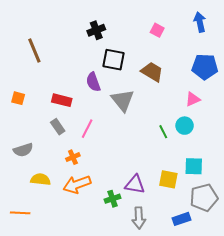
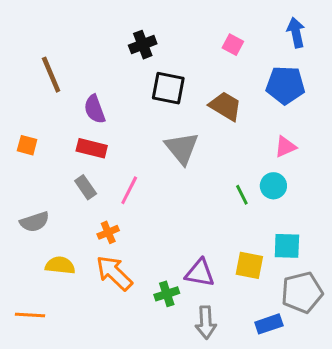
blue pentagon: (205, 67) -> (285, 85), moved
purple semicircle: (93, 82) -> (95, 109), moved
orange arrow: (77, 184) -> (114, 273), turned 64

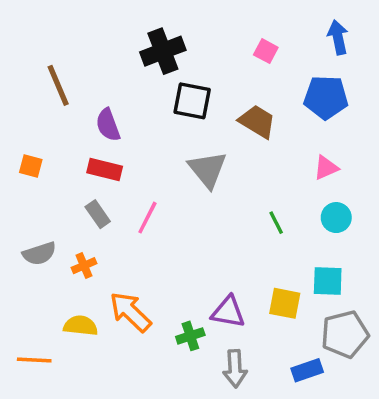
black cross: (143, 45) -> (163, 51), size x1.4
cyan circle: (273, 186) -> (336, 218), moved
orange cross: (108, 232) -> (84, 266), moved
yellow semicircle: (60, 265) -> (81, 326), moved

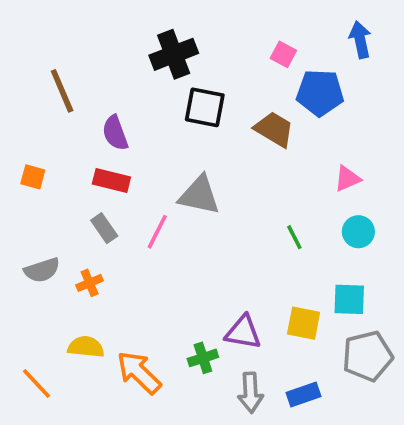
blue pentagon: (326, 97) -> (320, 93), moved
gray triangle: (208, 169) -> (199, 195), moved, turned -39
orange arrow: (130, 312) -> (139, 373), moved
orange line: (34, 360) -> (36, 384), turned 44
blue rectangle: (307, 370) -> (304, 394), moved

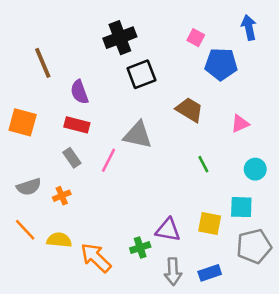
black square: (205, 107) -> (141, 74), turned -32
brown trapezoid: (274, 129) -> (189, 110), moved
orange square: (33, 177) -> (23, 122), size x1.6
cyan circle: (358, 232) -> (255, 169), moved
orange line: (36, 384) -> (25, 230), moved

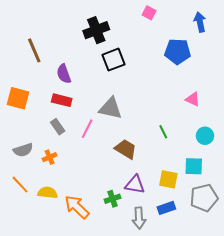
pink square: (196, 38) -> (149, 13), moved
brown trapezoid: (189, 110) -> (126, 149), moved
pink triangle: (240, 124) -> (193, 99), turned 49
blue rectangle: (210, 273) -> (166, 208), moved

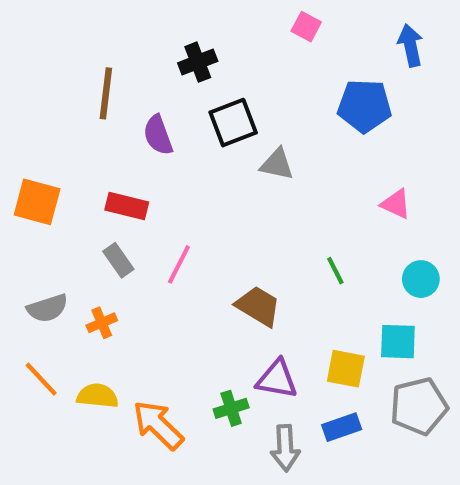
black cross: (96, 30) -> (198, 62), size x0.7
brown line: (34, 50) -> (106, 93), moved, turned 30
purple semicircle: (64, 74) -> (158, 135), moved
gray triangle: (110, 108) -> (277, 164), moved, size x0.7

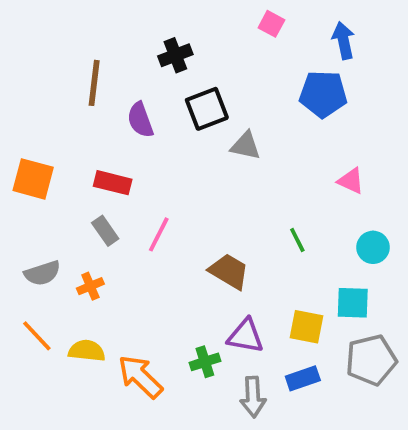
blue arrow: (410, 45) -> (343, 40), moved

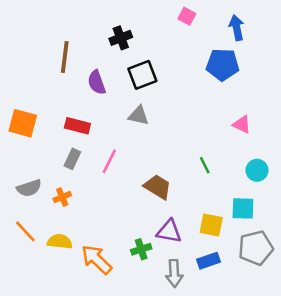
gray triangle: (246, 146) -> (139, 116), moved
gray rectangle: (105, 231) -> (72, 159), turned 60

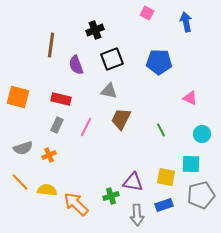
blue pentagon: (223, 65) -> (159, 62), moved
brown trapezoid: (158, 187) -> (121, 119), moved, turned -95

